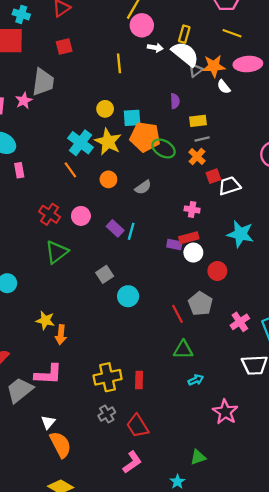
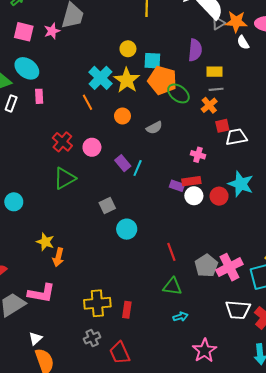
purple semicircle: (175, 101) -> (195, 50), size x1.5
red circle: (217, 271) -> (219, 196), moved
gray pentagon: (200, 304) -> (206, 266), moved
pink cross: (240, 322) -> (229, 267), size x1.4

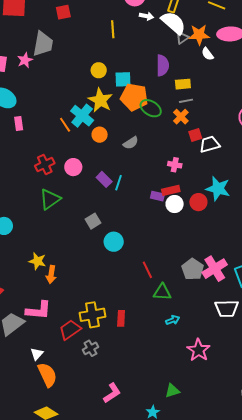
cyan cross: (100, 78) -> (82, 116), moved
red cross: (62, 142) -> (45, 165), turned 30
red line: (171, 252) -> (147, 270), moved
red trapezoid: (120, 353) -> (70, 330), moved, turned 85

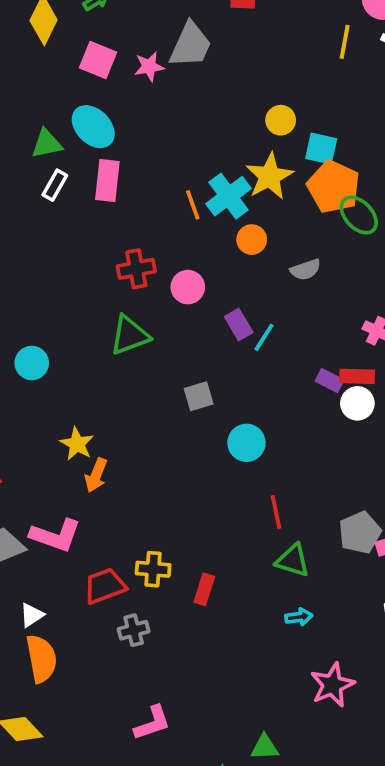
yellow line: (113, 29) -> (345, 42), moved
pink rectangle: (19, 123) -> (107, 180), size x1.5
cyan circle: (114, 242) -> (246, 443), moved
yellow cross: (92, 315) -> (153, 569), size x0.7

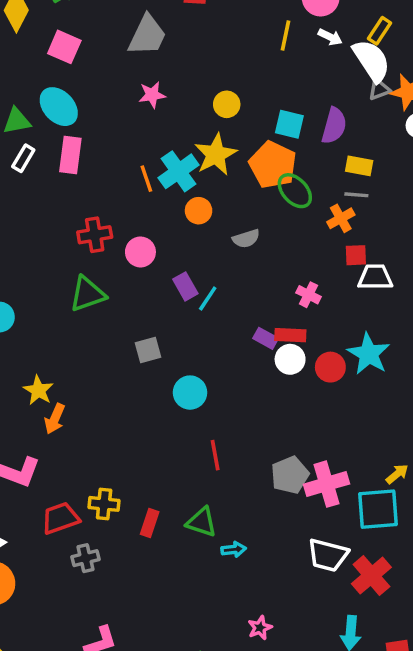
pink star: (149, 67) -> (152, 95), moved
cyan square: (321, 149) -> (289, 124), moved
green triangle: (293, 560) -> (202, 522), moved
pink star: (332, 685) -> (260, 628), moved, size x0.6

